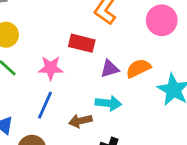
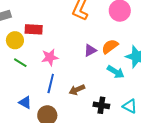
red rectangle: (82, 43) -> (34, 29), moved
cyan arrow: (108, 103) -> (116, 72), moved, turned 36

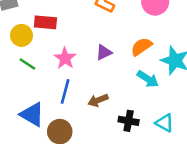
purple triangle: (90, 50) -> (104, 52), moved
pink star: (50, 57) -> (65, 58), turned -30
blue triangle: (25, 102) -> (32, 114), size x1.5

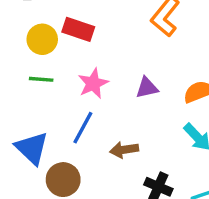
green line: (27, 64) -> (41, 79), turned -42

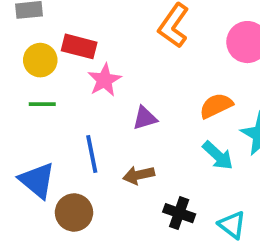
pink star: (93, 83) -> (104, 80), moved
purple triangle: (147, 88) -> (145, 118), moved
blue line: (83, 128) -> (92, 154), turned -36

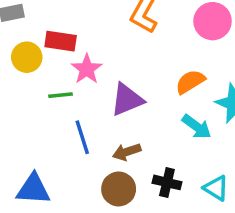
green line: (42, 104) -> (60, 95), moved
purple triangle: (145, 118) -> (127, 100), size x1.5
blue triangle: (37, 180) -> (33, 189), moved, turned -30
brown circle: (74, 212) -> (119, 189), moved

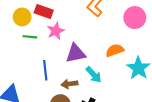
green line: (60, 95) -> (30, 37), moved
cyan arrow: (197, 127) -> (94, 75), moved

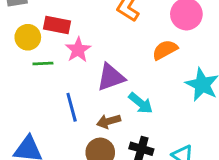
orange semicircle: (115, 50) -> (165, 50), moved

